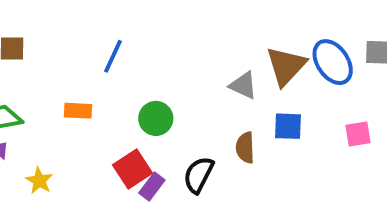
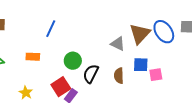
pink square: (358, 134) -> (156, 75), moved
black semicircle: (199, 175) -> (91, 74), moved
yellow star: (39, 181) -> (26, 93), moved

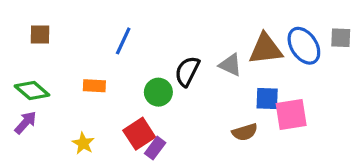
brown triangle: (140, 34) -> (266, 49), turned 40
black semicircle: (91, 74) -> (187, 71), moved
pink square: (156, 75) -> (291, 115), size x1.5
brown semicircle: (119, 76) -> (245, 132), moved, turned -105

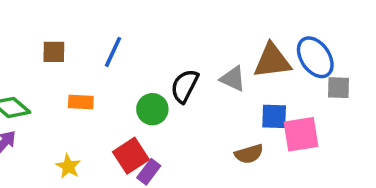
brown square: (40, 35) -> (54, 52), moved
gray square: (341, 38) -> (339, 88), moved

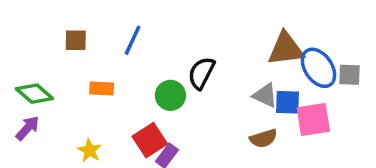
blue ellipse: (315, 57) -> (318, 68), moved
gray triangle: (233, 79) -> (265, 95), moved

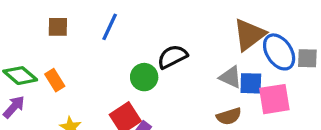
brown triangle: (286, 49) -> (249, 35), turned -30
black semicircle: (201, 73) -> (172, 57), turned 36
orange rectangle: (102, 88) -> (55, 80), moved, turned 55

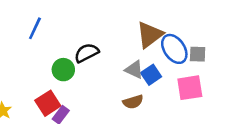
blue square: (251, 83) -> (151, 75), turned -36
pink square: (274, 99) -> (190, 88), moved

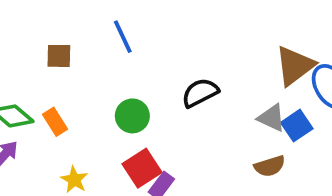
blue line: (35, 28) -> (123, 37), moved, turned -50
green circle: (63, 70) -> (132, 116), moved

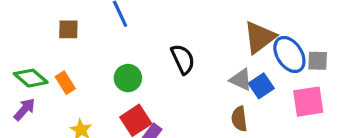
black semicircle: (200, 93) -> (183, 59), turned 92
brown semicircle: (270, 166) -> (239, 119), turned 100

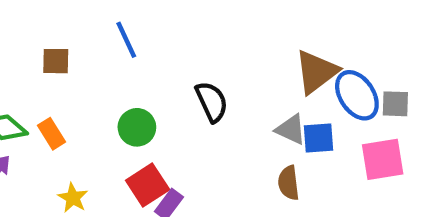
blue square: (261, 86) -> (318, 138), turned 30

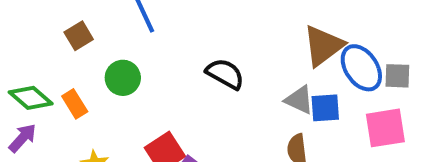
brown square: (56, 61) -> (79, 36), turned -32
black semicircle: (212, 102) -> (225, 74), turned -36
green circle: (137, 127) -> (123, 78), moved

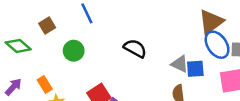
brown triangle: (323, 46) -> (211, 22), moved
green diamond: (31, 98) -> (18, 46), moved
orange rectangle: (75, 104) -> (45, 84), moved

